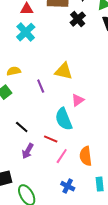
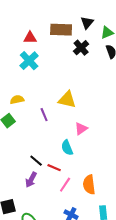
cyan semicircle: (64, 119) -> (67, 148), size x0.7
black line: (22, 127) -> (36, 161), moved

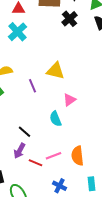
red line: (54, 168) -> (36, 163), moved
pink line: (65, 185) -> (54, 156), turned 35

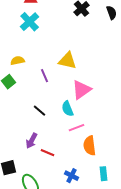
pink triangle: (70, 100) -> (82, 90), size x1.5
black line: (24, 132) -> (40, 111), moved
pink line: (54, 156) -> (77, 128), moved

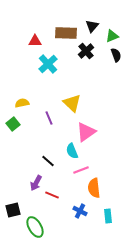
cyan cross: (30, 22) -> (48, 64), moved
yellow triangle: (68, 61) -> (72, 103), turned 30
black line: (40, 111) -> (48, 161), moved
blue cross: (72, 176) -> (80, 211), moved

